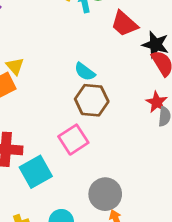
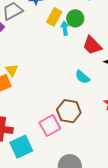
cyan semicircle: (85, 72) -> (82, 77), moved
brown hexagon: (92, 100) -> (69, 111), moved

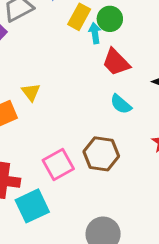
red trapezoid: (92, 45) -> (116, 62), moved
yellow triangle: (12, 70) -> (31, 92), moved
pink square: (50, 126) -> (58, 164), moved

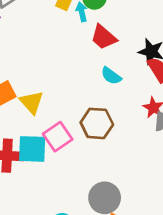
yellow triangle: (31, 92) -> (32, 102), moved, size x1.4
cyan square: (32, 206) -> (32, 149), moved, turned 32

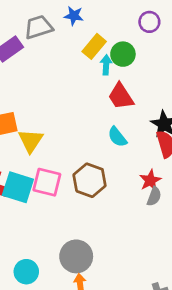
pink square: (58, 137) -> (47, 182), turned 32

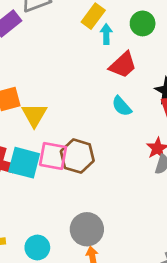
green circle: (123, 54) -> (143, 23), moved
red trapezoid: (121, 96) -> (123, 65), turned -96
brown hexagon: (90, 180) -> (77, 156), moved

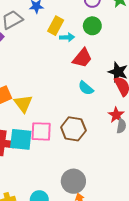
cyan arrow: (106, 34) -> (67, 37), turned 96
brown hexagon: (77, 156) -> (73, 129), moved

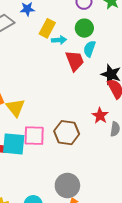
red trapezoid: (82, 58) -> (75, 61), turned -60
cyan semicircle: (86, 88) -> (89, 49), moved, turned 70
red star: (116, 115) -> (100, 116), moved

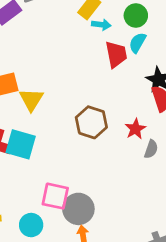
brown hexagon: (67, 133) -> (91, 122), moved
pink square: (34, 136) -> (55, 196), moved

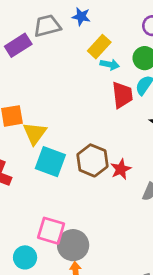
red star: (135, 129) -> (121, 169), moved
cyan square: (21, 144) -> (50, 162), moved

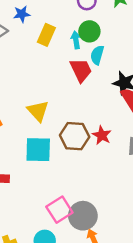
cyan arrow: (110, 65) -> (76, 40), moved, turned -91
yellow triangle: (35, 133) -> (38, 111), moved
pink square: (51, 231) -> (59, 210), turned -30

